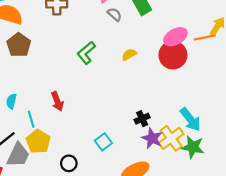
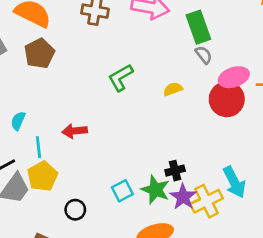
gray semicircle: (115, 14) -> (204, 55), moved
red arrow: (57, 101) -> (75, 131), turned 96
green star: (193, 147) -> (156, 190), moved

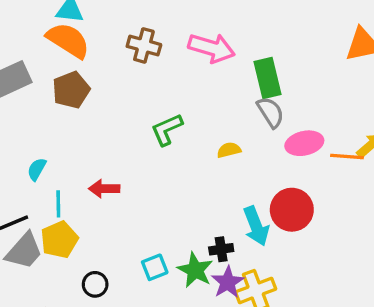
gray semicircle: (204, 55) -> (270, 112), size x1.4
red circle: (227, 99) -> (292, 210), moved
cyan arrow: (234, 182) -> (256, 226), moved

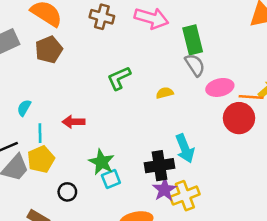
red circle: (292, 210) -> (239, 118), moved
black cross: (221, 249) -> (159, 166), size x1.6
green star: (195, 270) -> (102, 162), moved

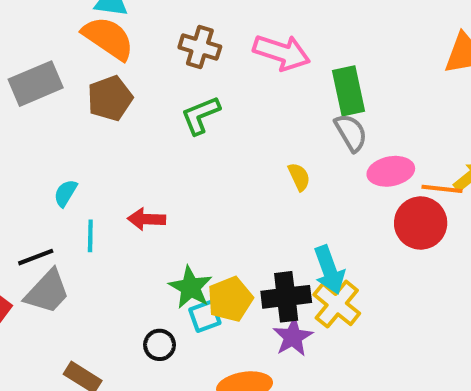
green L-shape: (119, 78) -> (200, 115), moved
yellow semicircle: (165, 93) -> (299, 177), turned 77
yellow pentagon: (41, 159) -> (230, 299), moved
black circle: (67, 192) -> (160, 345), moved
yellow cross: (185, 196) -> (337, 304), moved, turned -32

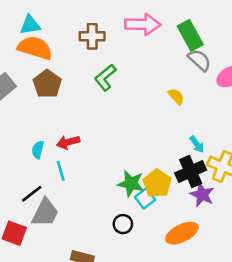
red arrow: (146, 219) -> (68, 142), moved
cyan arrow: (329, 270) -> (197, 144), moved, size x0.6

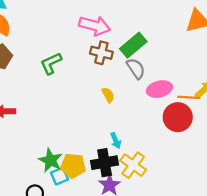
green rectangle: (190, 35) -> (133, 45), turned 65
brown cross: (92, 36) -> (101, 53), moved
yellow pentagon: (157, 183) -> (73, 166), turned 30

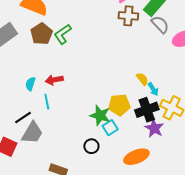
green L-shape: (51, 63) -> (63, 34), moved
yellow semicircle: (108, 95) -> (142, 79), moved
yellow pentagon: (73, 166) -> (119, 105), moved

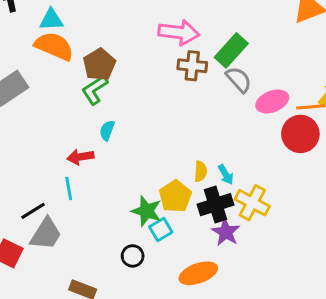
brown pentagon: (41, 34) -> (99, 64), moved
yellow semicircle: (142, 79) -> (201, 171), moved, turned 40
cyan semicircle: (30, 84) -> (107, 130), moved
yellow pentagon: (119, 105) -> (175, 196), turned -30

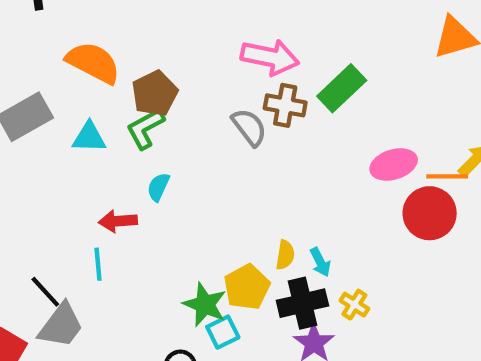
cyan triangle: (51, 20) -> (89, 137), moved
gray semicircle: (239, 80) -> (249, 127), moved
yellow cross: (252, 203) -> (354, 305), size x0.6
black line: (33, 211) -> (45, 292), turned 75

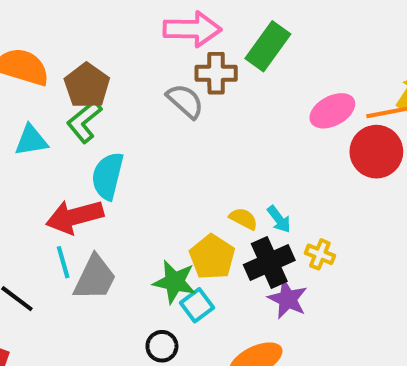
cyan semicircle: (158, 187) -> (108, 176), size x1.6
red arrow: (118, 221) -> (75, 217), size x1.5
yellow semicircle: (285, 255) -> (243, 219), turned -60
gray trapezoid: (61, 325) -> (95, 278), moved

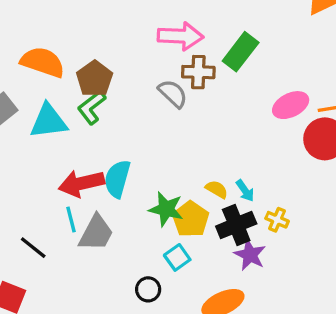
cyan triangle: (31, 140) -> (49, 121), size x1.4
cyan semicircle: (108, 176) -> (117, 179), moved
green star: (175, 282) -> (166, 209), moved

